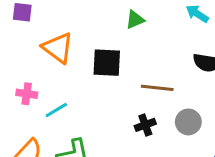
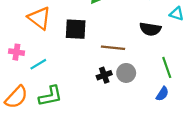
gray circle: (188, 122) -> (126, 73), moved

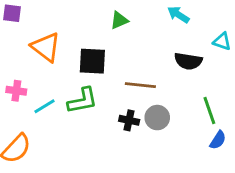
black cross: (104, 75) -> (129, 120), turned 32
blue semicircle: (162, 94) -> (218, 140), moved
green L-shape: (50, 96) -> (83, 101), moved

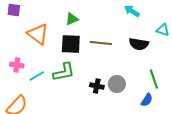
green triangle: (119, 20) -> (72, 19), moved
brown line: (140, 85) -> (101, 43), moved
blue semicircle: (218, 140) -> (147, 100), moved

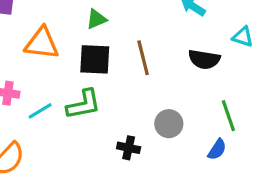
orange triangle: (38, 34) -> (42, 43), turned -30
brown line: (101, 43) -> (143, 58), turned 70
black cross: (97, 86) -> (129, 148), moved

